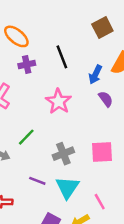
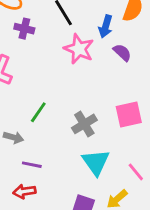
purple cross: (27, 64) -> (24, 29), turned 35
pink star: (58, 101) -> (79, 49), moved
purple line: (37, 181) -> (32, 165), moved

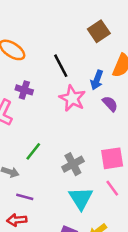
purple cross: (24, 29) -> (24, 90), moved
pink line: (136, 172) -> (112, 188), moved

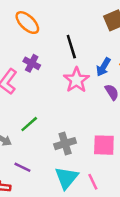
pink line: (112, 188) -> (93, 182), moved
purple line: (25, 197) -> (22, 167), moved

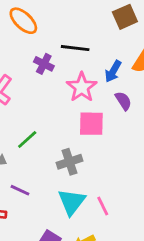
black line: (71, 47) -> (75, 48), turned -65
purple cross: (32, 63) -> (44, 64), moved
pink square: (104, 145) -> (91, 124), moved

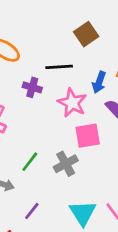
brown square: (125, 17) -> (86, 34), moved
gray cross: (69, 162) -> (66, 164), moved
purple line: (20, 190) -> (32, 211), turned -66

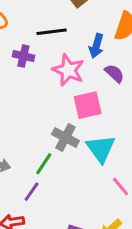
green line: (30, 162) -> (44, 164), moved
gray cross: (66, 164) -> (65, 138), turned -30
cyan triangle: (83, 213) -> (101, 149), moved

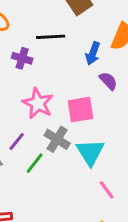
pink star: (68, 70) -> (38, 103), moved
purple line: (32, 192) -> (17, 141), moved

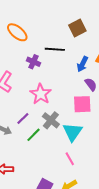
pink square: (80, 110) -> (82, 104), moved
pink line: (107, 190) -> (70, 159), moved

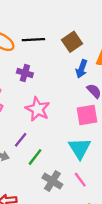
brown square: (77, 28) -> (72, 42), moved
black line: (55, 49) -> (33, 40), moved
gray cross: (51, 120) -> (52, 181), moved

